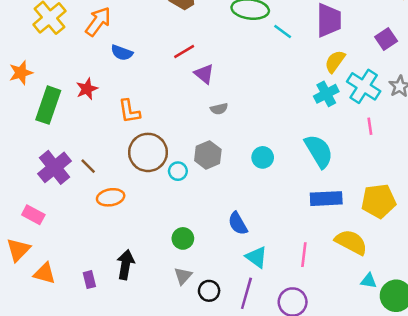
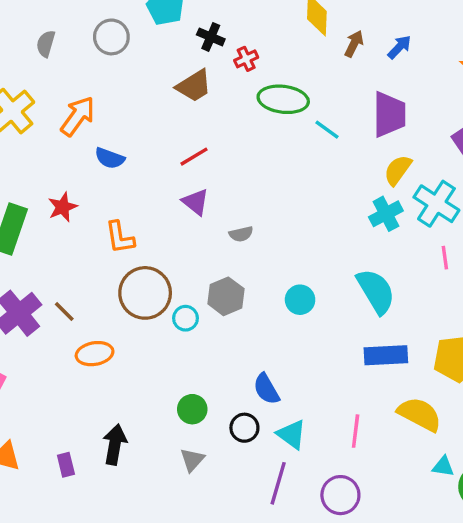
purple triangle: (204, 74) -> (196, 202), moved
black circle: (209, 291) -> (244, 428), moved

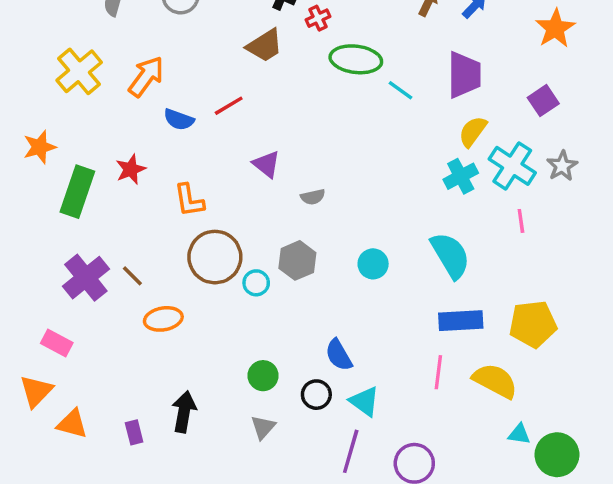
red line: (194, 157) -> (229, 106), moved
pink line: (356, 431) -> (438, 372), moved

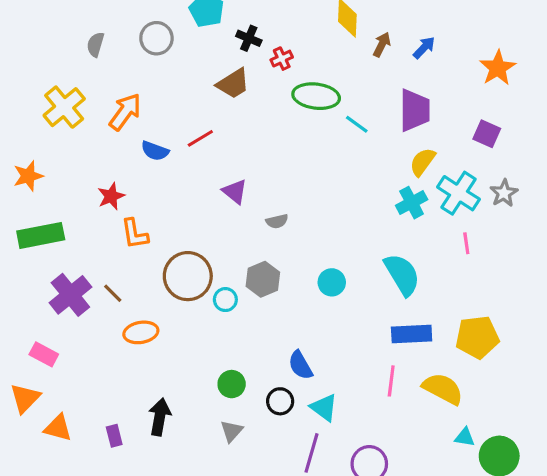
purple square: (543, 101) -> (487, 134), turned -32
green rectangle: (77, 192) -> (41, 235), moved, turned 60
orange L-shape: (189, 200) -> (135, 234), moved

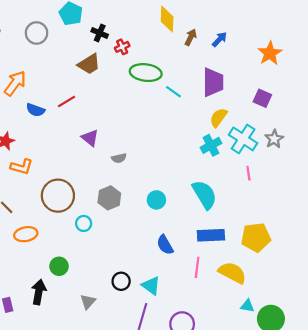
orange L-shape: (135, 234) -> (22, 167), turned -65
cyan circle: (225, 300) -> (84, 223), moved
blue semicircle: (300, 365) -> (165, 245), moved
green circle: (232, 384) -> (59, 266), moved

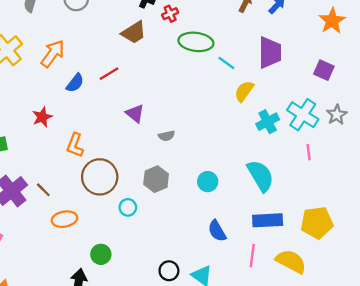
blue semicircle: (35, 110) -> (75, 83), turned -72
yellow semicircle: (218, 118) -> (244, 91), moved
orange L-shape: (22, 167) -> (75, 145), moved, turned 95

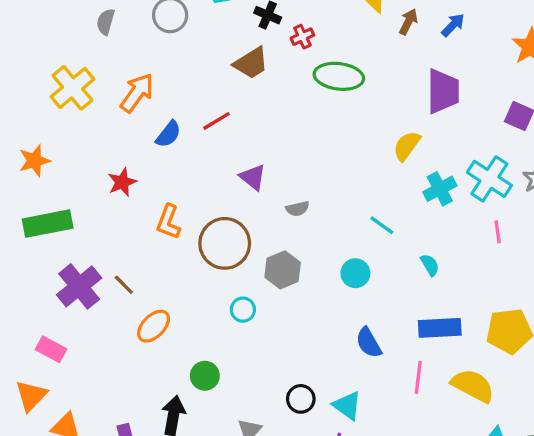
cyan line: (226, 63) -> (382, 225), moved
cyan semicircle: (260, 176) -> (430, 265), size x0.5
brown circle: (100, 177) -> (225, 243), moved
orange ellipse: (64, 219) -> (154, 326), turned -35

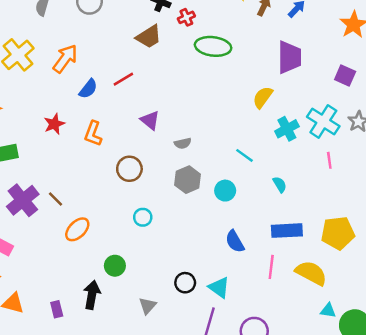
orange L-shape: (168, 222) -> (93, 134), moved
brown circle: (225, 243) -> (129, 169), size x0.7
gray hexagon: (283, 270) -> (188, 180), moved

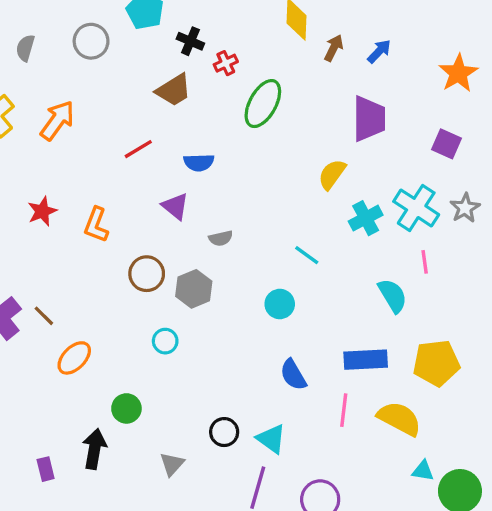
green ellipse: (213, 46) -> (263, 104), turned -68
blue semicircle: (88, 89) -> (199, 162), moved, turned 50
gray hexagon: (188, 180) -> (194, 289), moved
cyan semicircle: (280, 185) -> (393, 296), moved, size x1.5

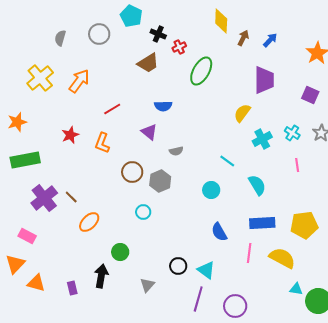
red line: (138, 149) -> (112, 109), moved
cyan cross: (416, 208) -> (292, 133), size x0.6
cyan semicircle: (393, 296) -> (257, 185), moved

